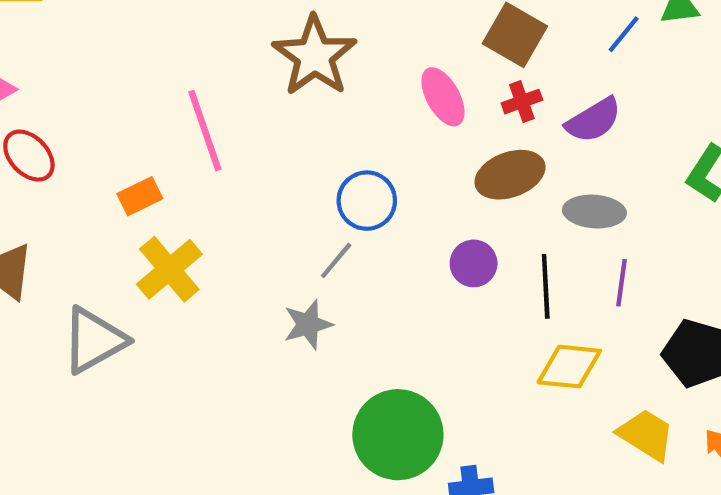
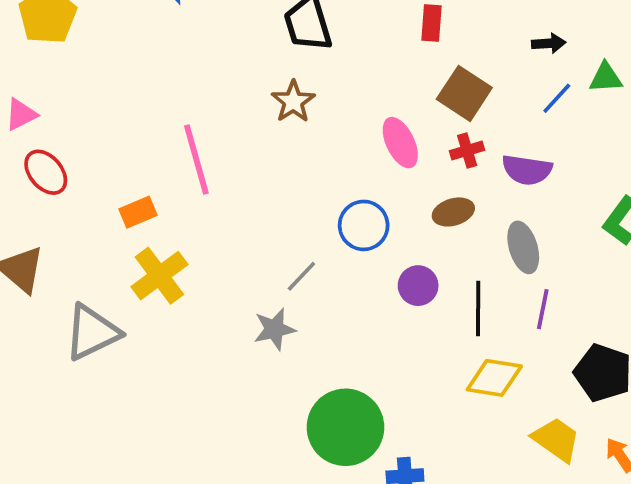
brown star: (315, 56) -> (293, 102), size x0.6
purple semicircle: (594, 120) -> (527, 170), turned 36
brown ellipse: (510, 175) -> (453, 212), size x0.7
blue circle: (367, 201) -> (364, 225), moved
gray ellipse: (594, 212) -> (523, 247), turned 66

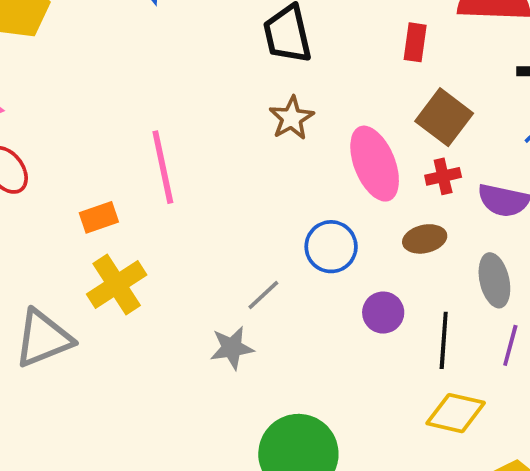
brown star: (293, 102) -> (292, 118), moved
pink ellipse: (400, 143) -> (375, 164), size x1.4

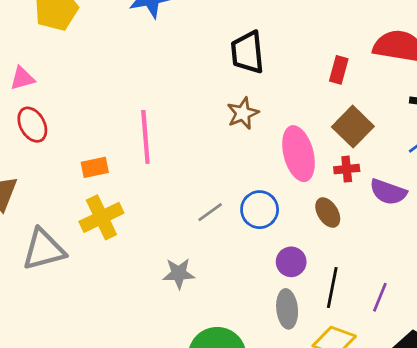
brown ellipse: (425, 239) -> (328, 213), turned 64
gray ellipse: (494, 280) -> (287, 309), moved
gray line: (263, 295) -> (210, 212), moved

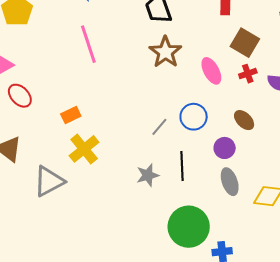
brown star: (243, 113) -> (165, 52), size x1.4
pink line: (145, 137) -> (88, 44), moved
pink ellipse: (299, 154) -> (211, 71), size x0.7
brown ellipse: (328, 213) -> (244, 120), moved
black line: (332, 287) -> (182, 166), moved

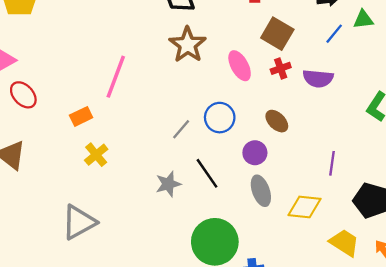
pink line: (88, 44) -> (116, 77), moved, turned 39
yellow cross: (84, 149) -> (96, 155), size x0.7
black line: (182, 166) -> (207, 173), turned -32
gray triangle: (49, 181) -> (79, 222), moved

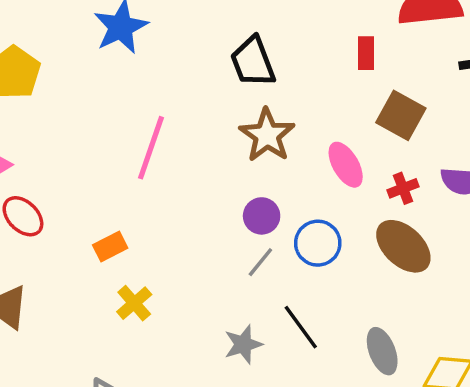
red cross: (281, 68) -> (403, 188), moved
pink line: (116, 77) -> (151, 148), moved
brown ellipse: (277, 121) -> (403, 246), size x1.6
purple circle: (255, 153) -> (262, 216), moved

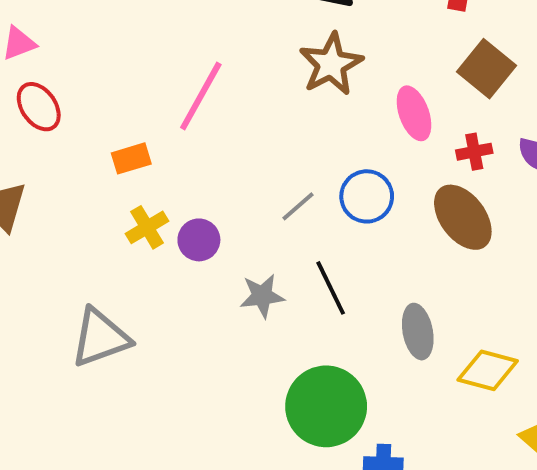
pink line: (151, 148) -> (201, 96), moved
purple circle: (262, 216) -> (199, 240), moved

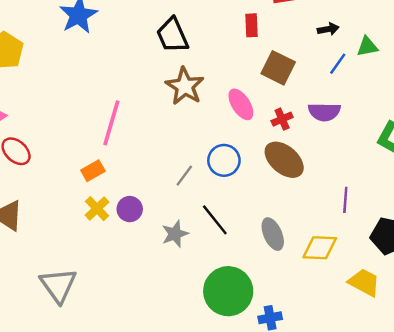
orange rectangle: (131, 158) -> (93, 171), moved
gray triangle: (100, 338) -> (58, 285), moved, turned -33

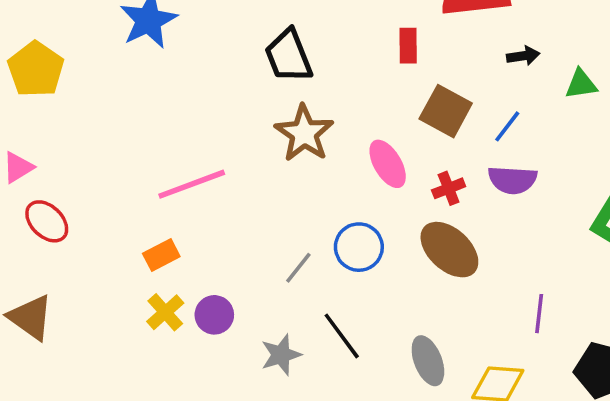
blue line: (338, 64) -> (507, 126), moved
pink line: (111, 123) -> (192, 184), turned 51

